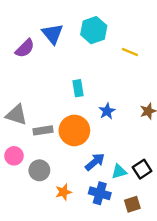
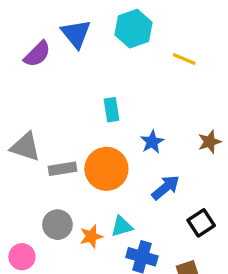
pink circle: (14, 156) -> (22, 257), moved
blue arrow: (95, 162) -> (166, 187), moved
cyan triangle: (119, 172) -> (122, 226), moved
orange star: (64, 192) -> (91, 236), moved

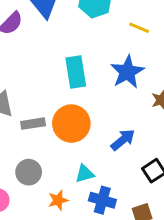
cyan rectangle: (112, 110) -> (76, 72), size x1.5
blue star: (152, 142) -> (127, 72), moved, size x1.6
orange star: (91, 236) -> (58, 200), moved

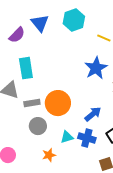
cyan rectangle: (76, 72) -> (26, 68), moved
gray circle: (29, 172) -> (38, 126), moved
blue cross: (102, 200) -> (87, 138), moved

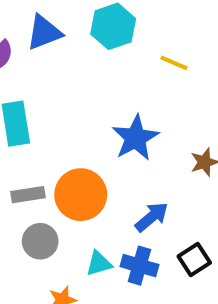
blue triangle: (40, 23) -> (44, 32), turned 48
blue star: (96, 68) -> (135, 138), moved

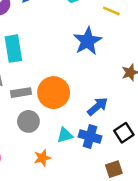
blue star: (135, 138) -> (87, 41), moved

